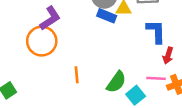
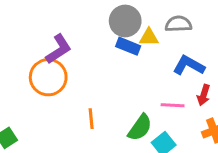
blue L-shape: (156, 31) -> (189, 65), turned -60
pink line: (156, 78) -> (173, 105), moved

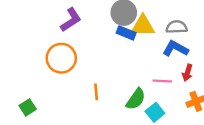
gray semicircle: (178, 24) -> (177, 27), moved
yellow triangle: (149, 37) -> (143, 26), size x1.5
purple L-shape: (59, 49) -> (71, 20), moved

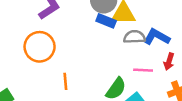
gray semicircle: (177, 27) -> (134, 37), moved
orange line: (96, 92) -> (65, 81), moved

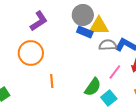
pink line: (143, 70) -> (115, 72), turned -56

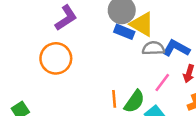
yellow triangle: (99, 26) -> (142, 24), turned 30
orange line: (52, 81) -> (114, 99), moved

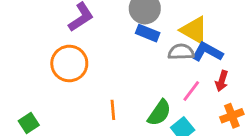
yellow triangle: (142, 24) -> (194, 30), moved
orange line: (114, 99) -> (113, 110), moved

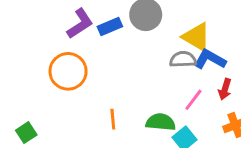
blue rectangle: (148, 33) -> (110, 27), moved, turned -45
green semicircle: (159, 113) -> (161, 122), turned -120

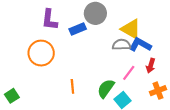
purple L-shape: (80, 24) -> (49, 20), turned 130
blue rectangle: (110, 27) -> (78, 29), moved
green semicircle: (161, 122) -> (106, 89), turned -60

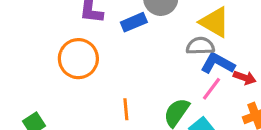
blue L-shape: (140, 45) -> (218, 63), moved
red arrow: (151, 66) -> (245, 78), turned -88

